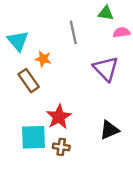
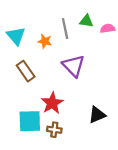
green triangle: (106, 13) -> (86, 21), moved
orange star: (43, 59) -> (45, 41), moved
purple triangle: (106, 69) -> (74, 66), moved

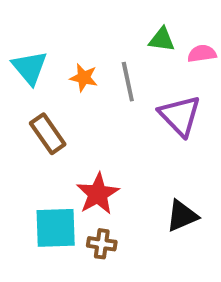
gray line: (65, 28) -> (128, 82), moved
purple triangle: (74, 66) -> (180, 116), moved

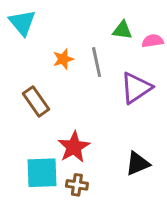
cyan triangle: (30, 68) -> (22, 23), moved
orange star: (84, 78) -> (63, 59), turned -30
purple triangle: (180, 116) -> (136, 88), turned 40

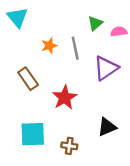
green triangle: (122, 30) -> (95, 23), turned -49
red star: (74, 147) -> (65, 98), moved
brown cross: (77, 185) -> (69, 146), moved

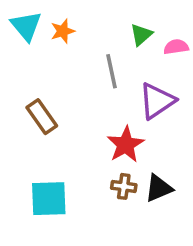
orange star: (49, 46) -> (63, 31), moved
red star: (65, 98) -> (126, 145), moved
brown cross: (69, 146) -> (124, 186), moved

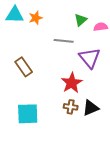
cyan triangle: (26, 26) -> (15, 15), turned -48
gray line: (112, 71) -> (64, 41), turned -72
purple triangle: (157, 101) -> (90, 58), turned -35

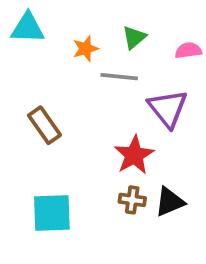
orange star: (36, 18) -> (86, 49), moved
green triangle: (81, 20) -> (134, 37), moved

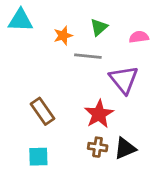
brown rectangle: (44, 125) -> (42, 111), moved
cyan square: (52, 213) -> (38, 157), size x0.7

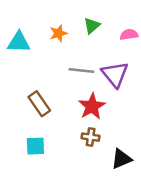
cyan triangle: (20, 20) -> (19, 42), moved
gray line: (88, 56) -> (82, 70), moved
black triangle: (125, 148) -> (121, 159), moved

